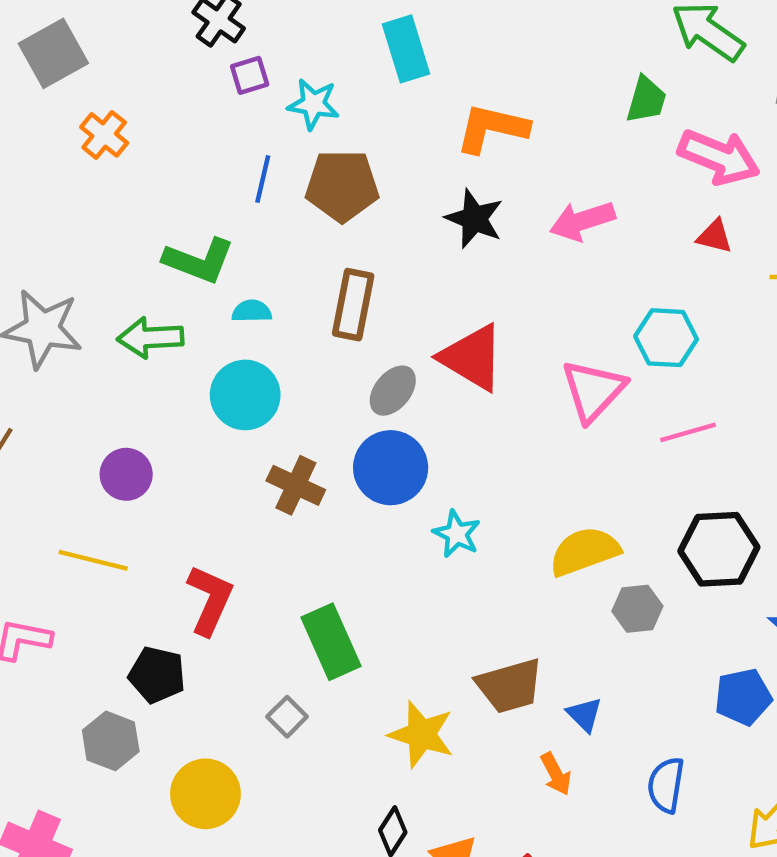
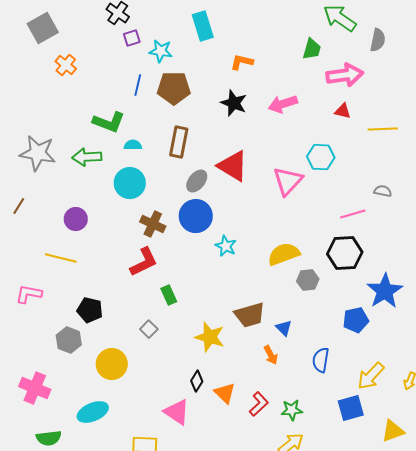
orange L-shape: (492, 128) -> (242, 62), size x0.7
pink arrow: (719, 157) -> (345, 75), turned -30
pink line: (688, 432) -> (353, 214), moved
red L-shape: (210, 600) -> (144, 262), moved, turned 40
green rectangle: (331, 642) -> (169, 295), size x0.6

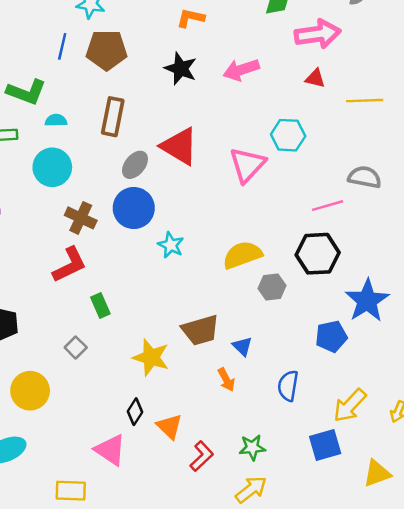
gray semicircle: (383, 191) -> (365, 177), size x1.5
red L-shape: (259, 404) -> (202, 456), moved

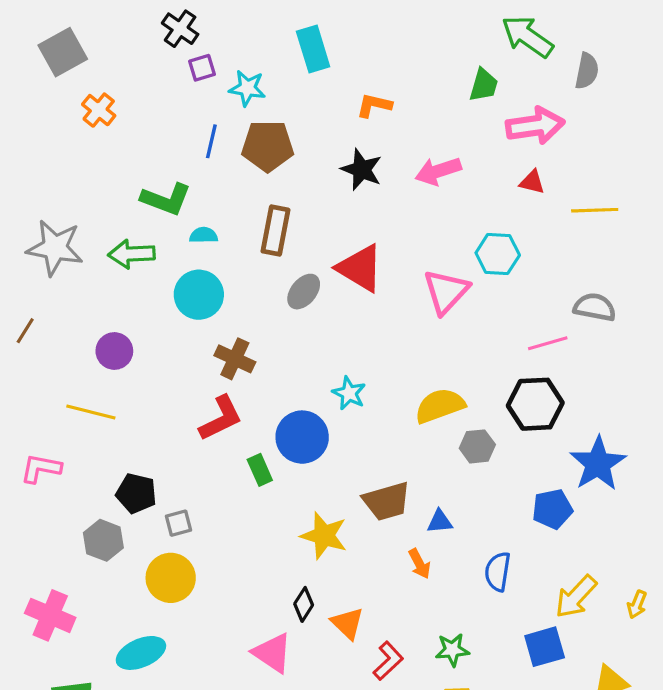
blue circle: (134, 208) -> (302, 437), moved
blue triangle: (242, 346) -> (440, 522), turned -50
gray square: (76, 347) -> (178, 523), moved, turned 30

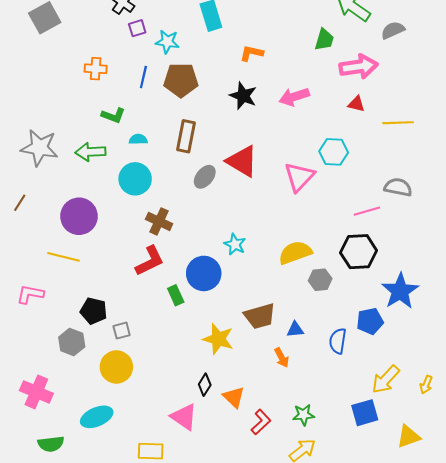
gray semicircle: (587, 71) -> (393, 30), turned -125
orange cross: (99, 110) -> (96, 69), moved, turned -35
green L-shape: (166, 199) -> (113, 115), size x0.7
purple circle: (114, 351) -> (79, 216), size x1.5
blue semicircle: (498, 572) -> (338, 341), moved

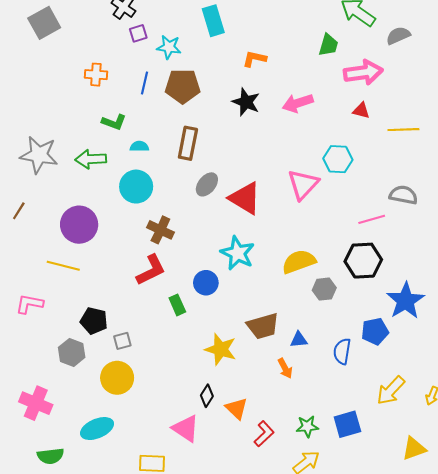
red triangle: (242, 161) -> (245, 198), moved
cyan star: (235, 244) -> (238, 253), size x1.5
blue circle: (204, 273) -> (206, 283), size x0.7
blue square: (365, 413) -> (347, 424), moved

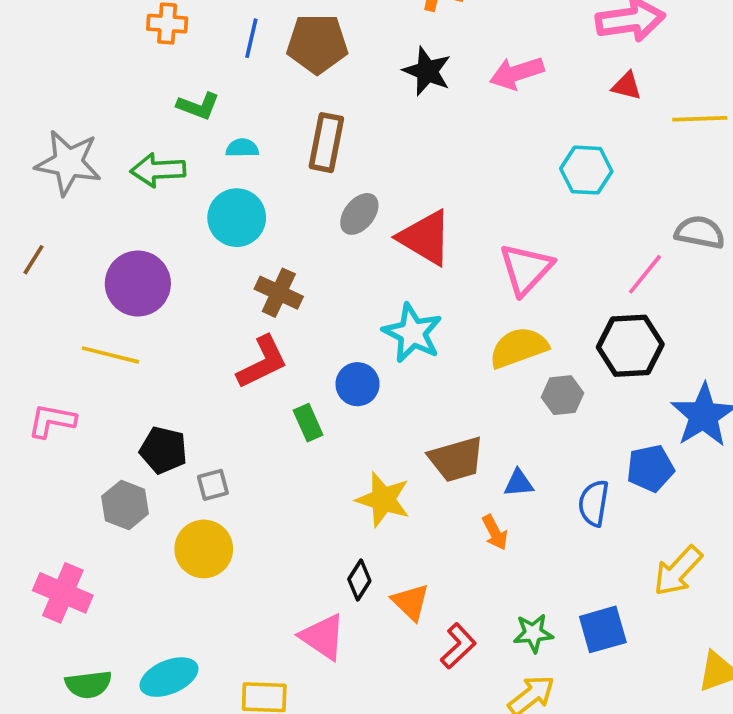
pink triangle: (303, 184) -> (526, 269), moved
pink line: (372, 219) -> (645, 274), turned -35
cyan ellipse: (97, 429) -> (169, 677), moved

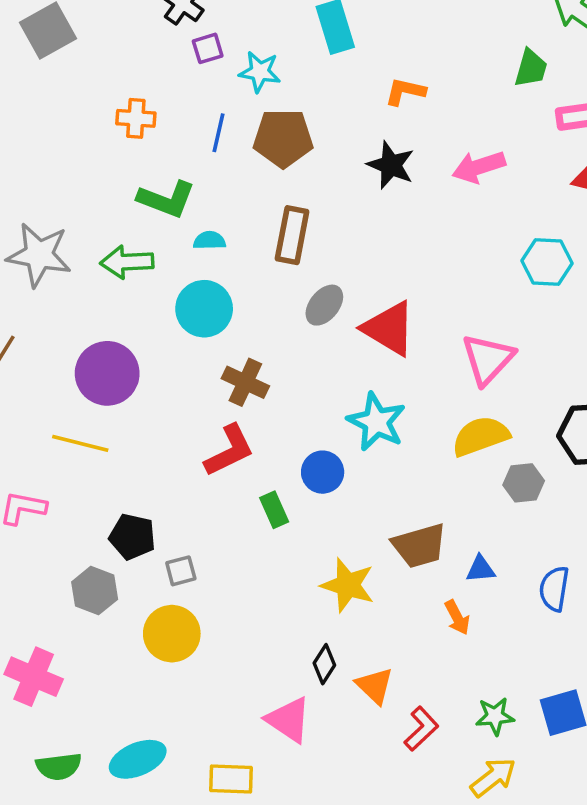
green L-shape: (198, 106) -> (166, 199), size x1.4

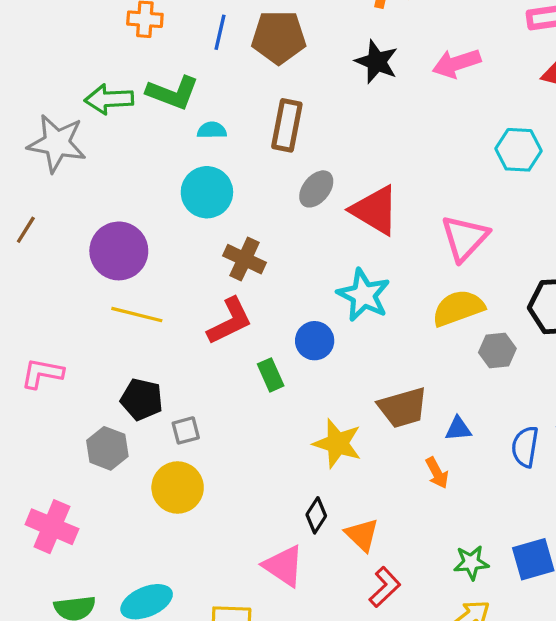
green arrow: (127, 262) -> (109, 99), moved
yellow line: (80, 443) -> (137, 315), moved
red L-shape: (421, 729) -> (385, 587), moved

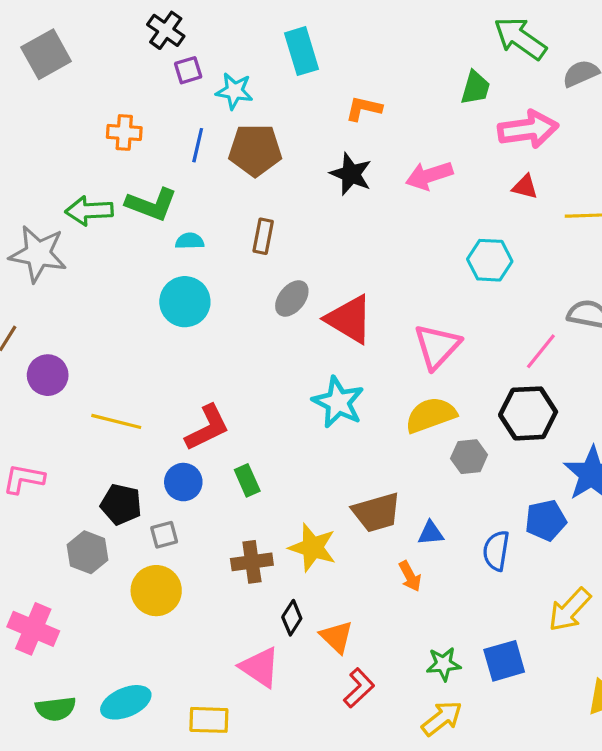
brown rectangle: (287, 125) -> (263, 236), size x0.7
purple circle: (119, 251) -> (48, 375), moved, size x0.7
brown cross: (244, 259) -> (252, 562), moved, turned -33
blue circle: (315, 341) -> (183, 482), moved

